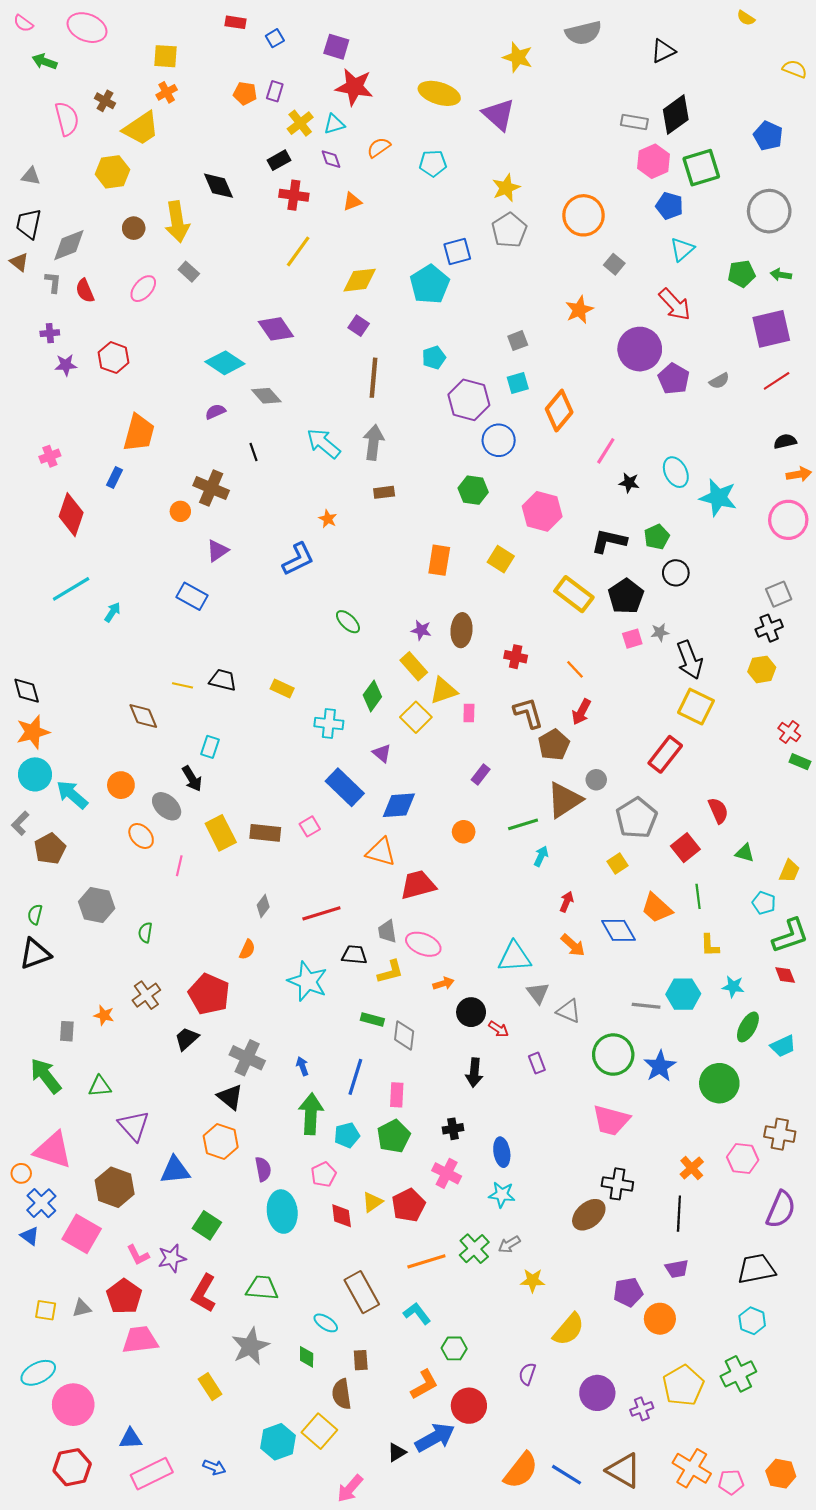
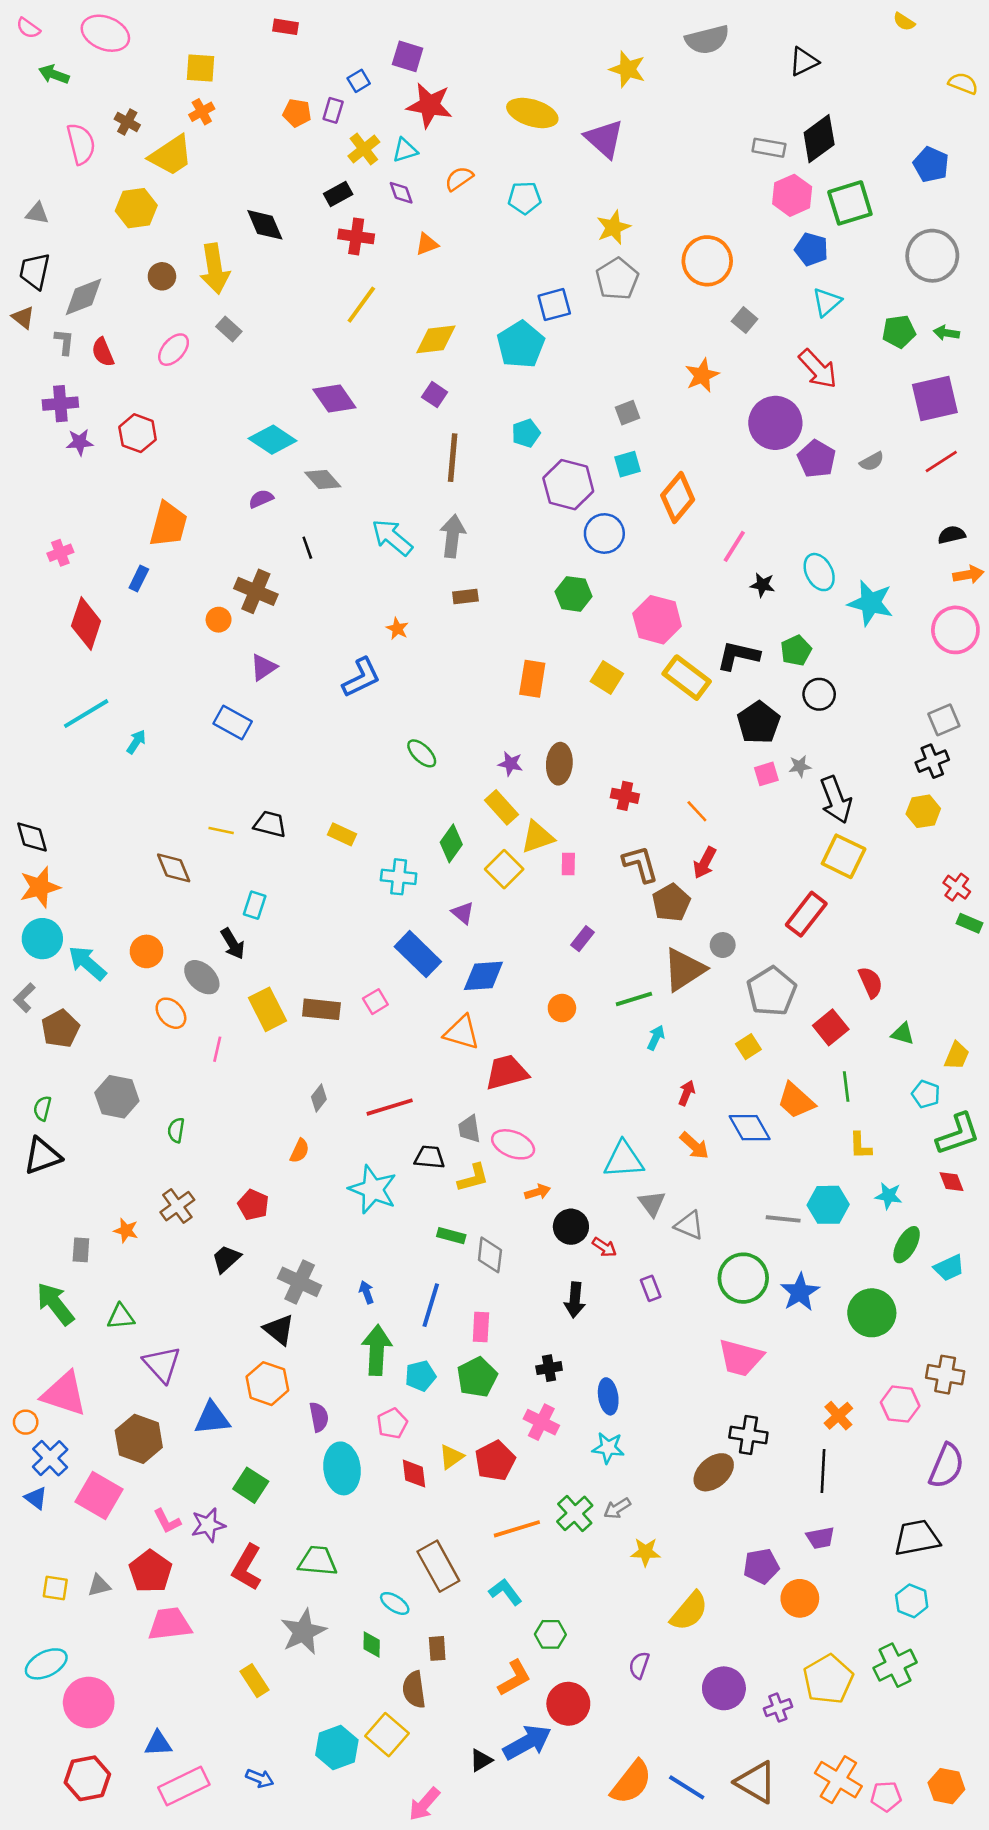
blue square: (275, 38) -> (359, 81), moved
purple cross: (50, 333) -> (60, 404), size x1.5
yellow rectangle: (574, 594) -> (687, 678), moved
red pentagon: (209, 994) -> (253, 1205), size x0.6

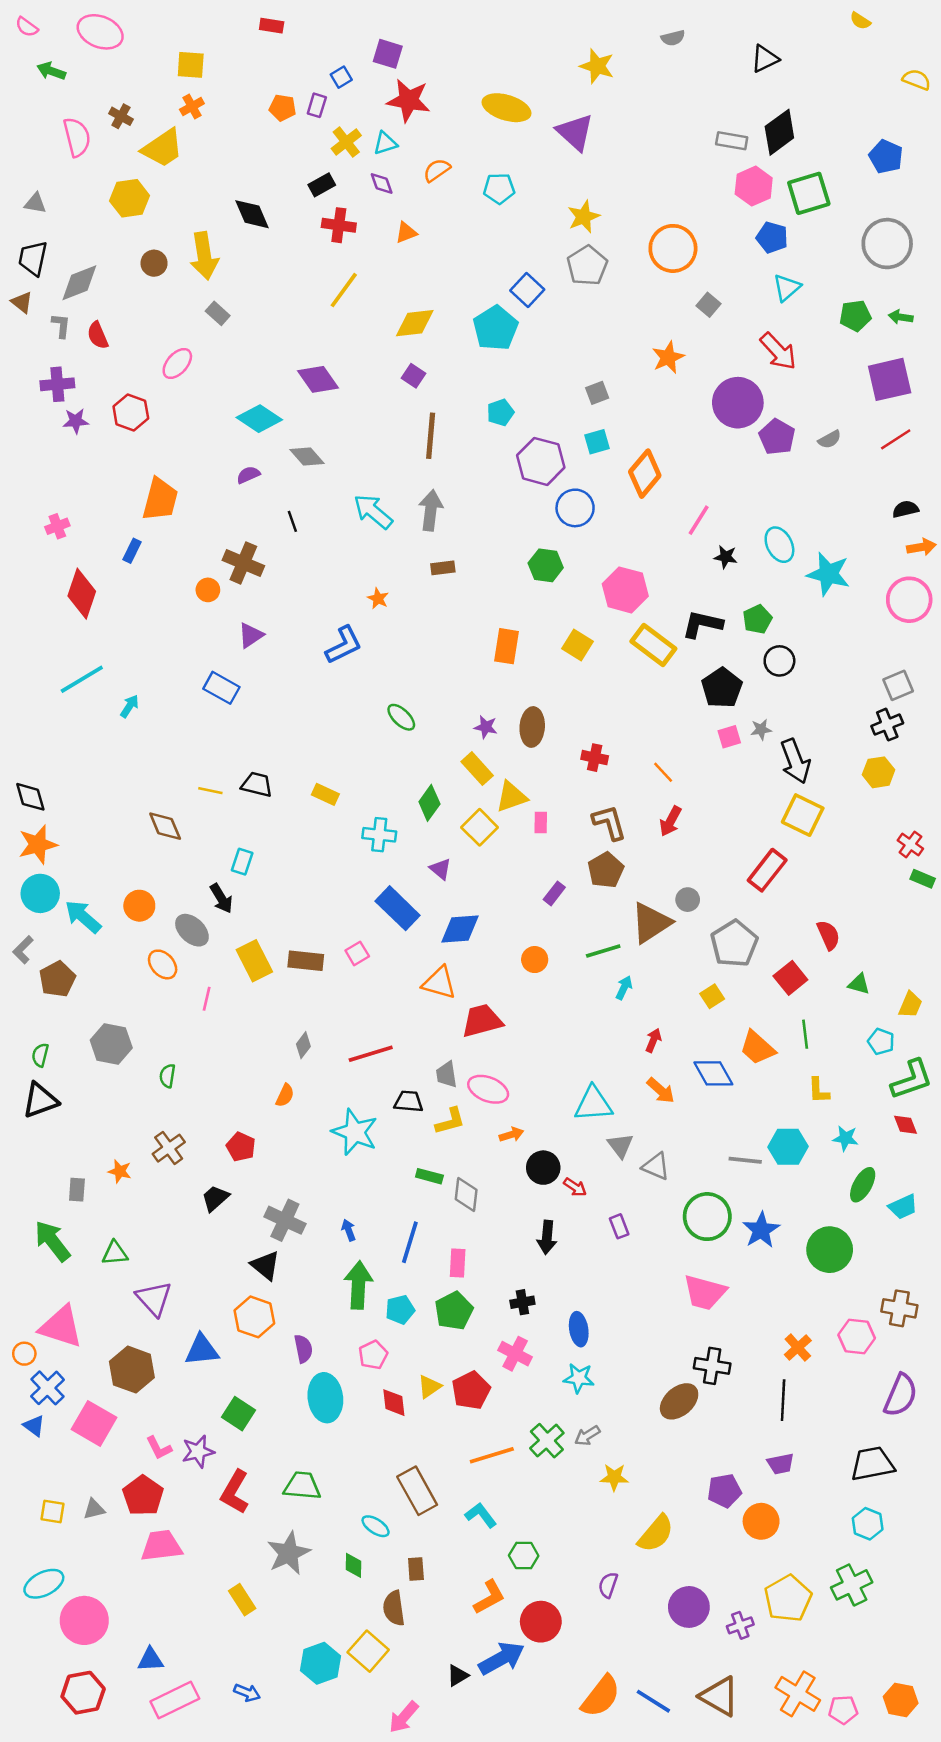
gray semicircle: (707, 40) -> (673, 38), size x0.6
blue square: (554, 305) -> (527, 290), turned -32
pink ellipse: (174, 350) -> (177, 363), moved
brown pentagon: (671, 903) -> (606, 870), moved

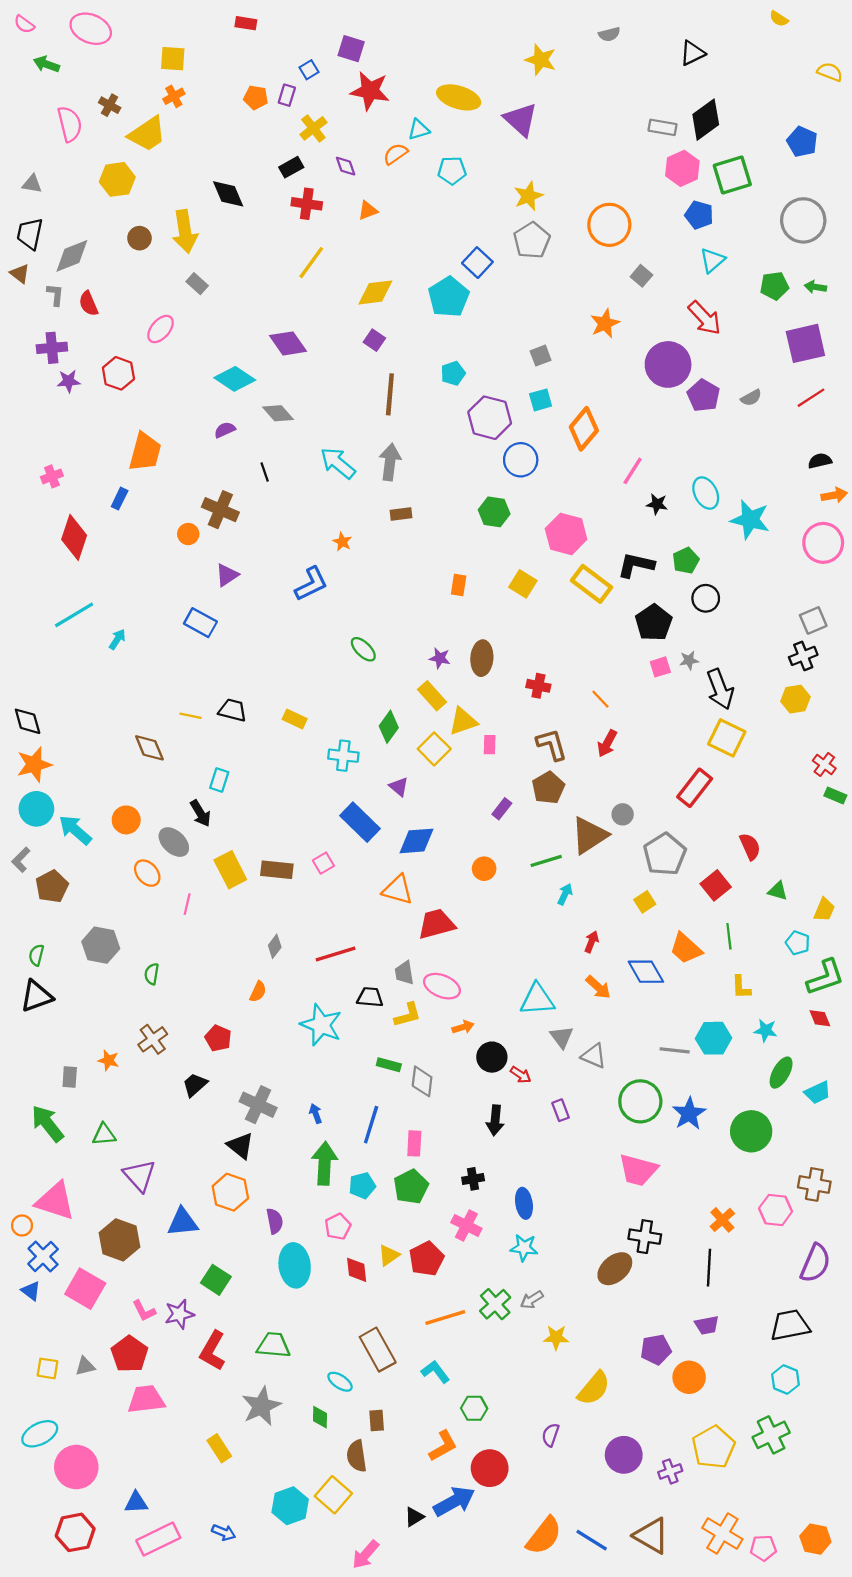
cyan triangle: (385, 143) -> (419, 130), moved
orange rectangle: (507, 646) -> (459, 585), size x0.7

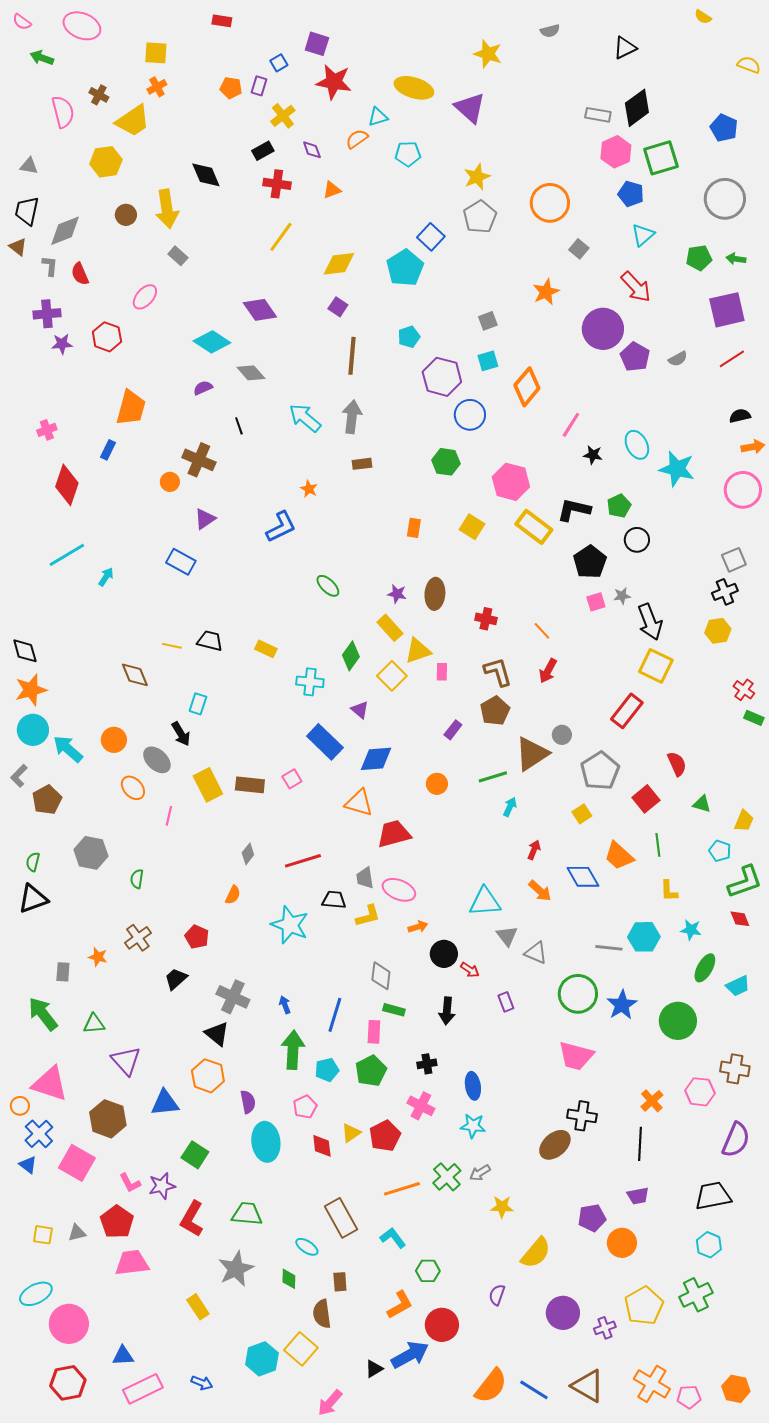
green rectangle: (389, 1065) -> (394, 1010), moved

